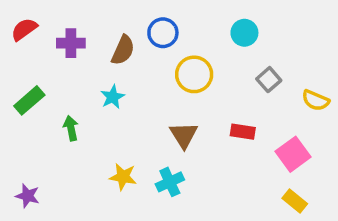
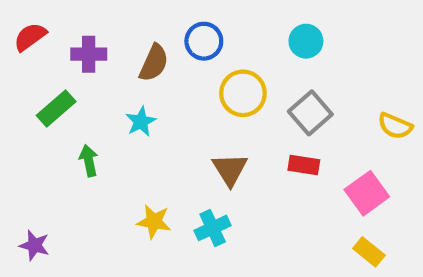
gray square: (269, 80) -> (310, 113), moved, size x1.4
green rectangle: (29, 100) -> (56, 108), moved

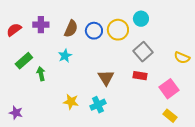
red semicircle: (30, 37) -> (14, 30), moved
blue circle: (204, 41) -> (94, 31), moved
yellow circle: (243, 93) -> (118, 30), moved
green rectangle: (56, 108) -> (24, 61), moved

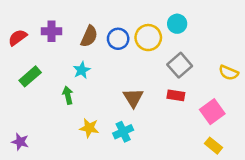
green arrow: (41, 74) -> (68, 95), moved

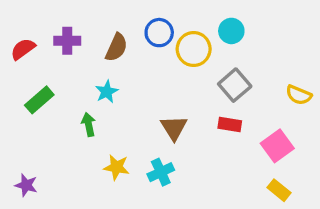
blue circle: (118, 39) -> (159, 33), moved

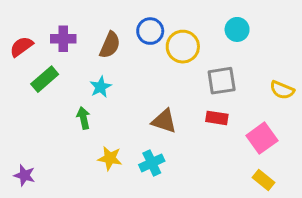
cyan circle: (231, 31) -> (237, 29), moved
gray square: (235, 85) -> (222, 81), turned 32
green rectangle: (39, 100) -> (45, 79), moved
brown triangle: (174, 128) -> (164, 121), turned -40

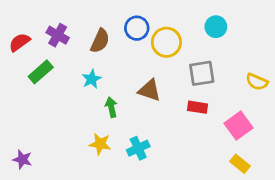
purple cross: (63, 39) -> (58, 35), turned 30
green arrow: (83, 118) -> (111, 107), moved
brown triangle: (164, 121) -> (149, 90), moved

